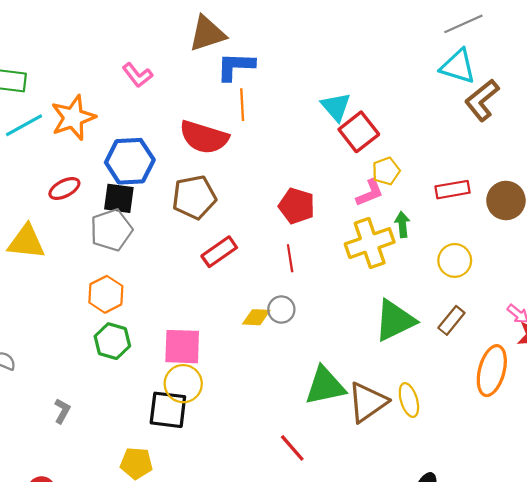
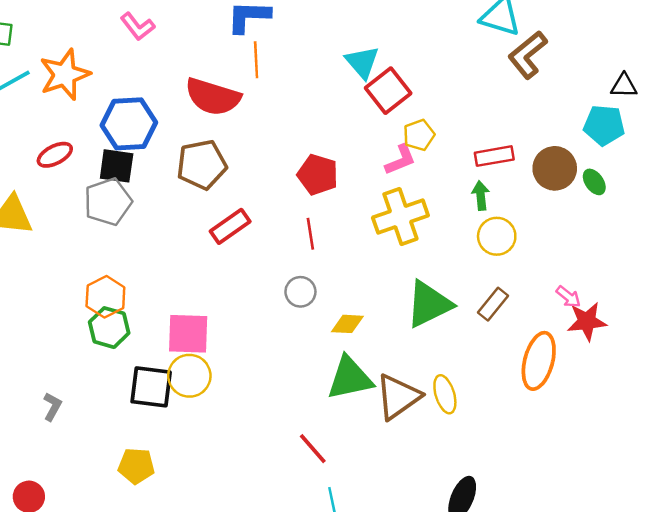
green arrow: (402, 224) -> (481, 196), moved
orange hexagon: (106, 294) -> (105, 297), moved
yellow diamond: (256, 317) -> (347, 324), moved
black square: (168, 410) -> (151, 387), moved

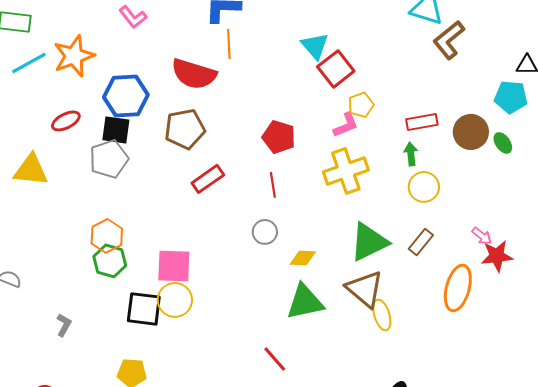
brown triangle: (398, 397) -> (365, 289), moved, turned -45

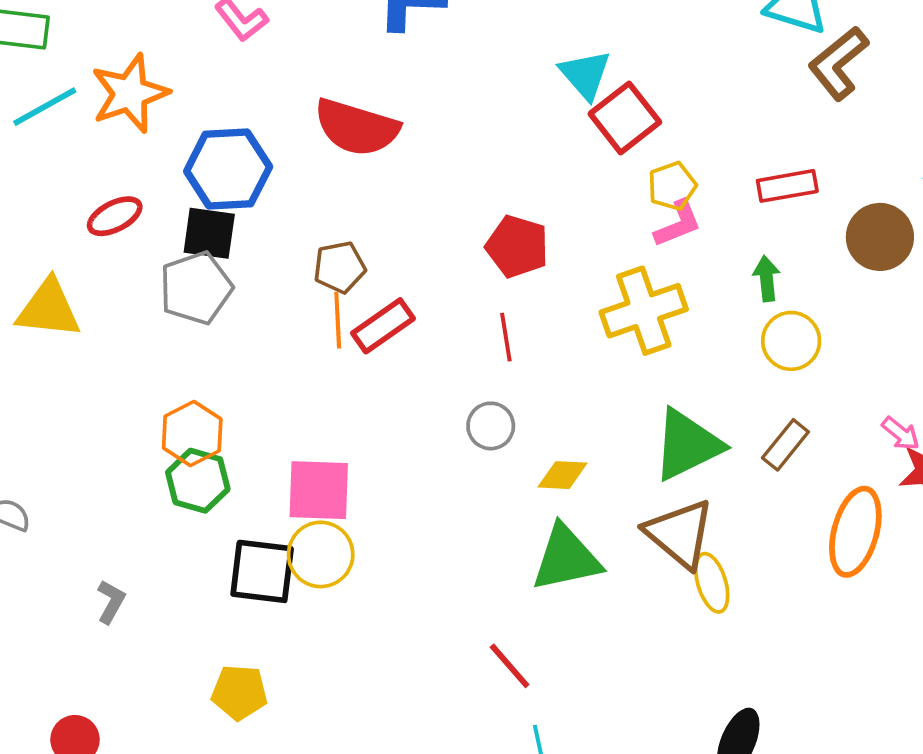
orange line: (229, 44) -> (338, 320), moved
red rectangle: (422, 122) -> (787, 186), moved
pink L-shape: (346, 125) -> (678, 224), moved
brown pentagon: (185, 129) -> (340, 267), moved, size x0.7

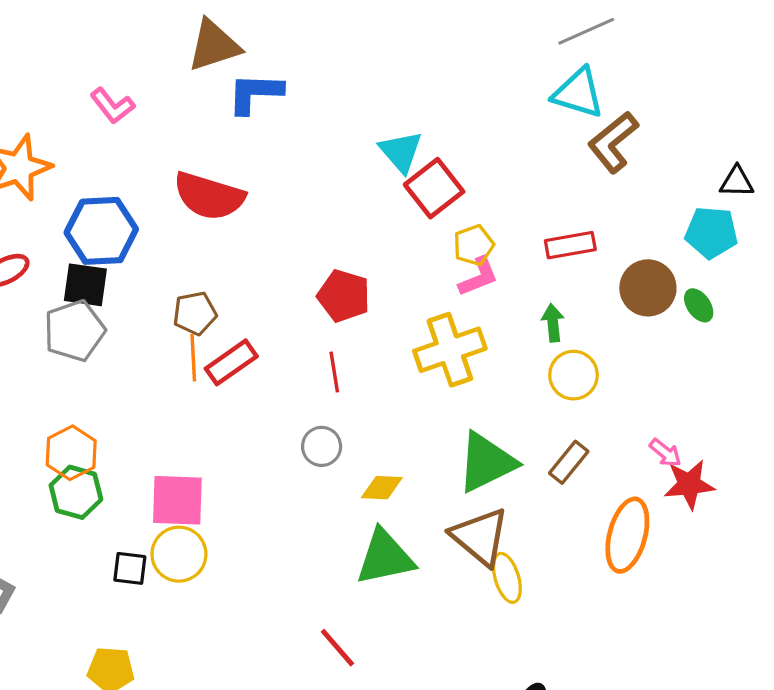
black square: (262, 571) -> (130, 568), size x0.6

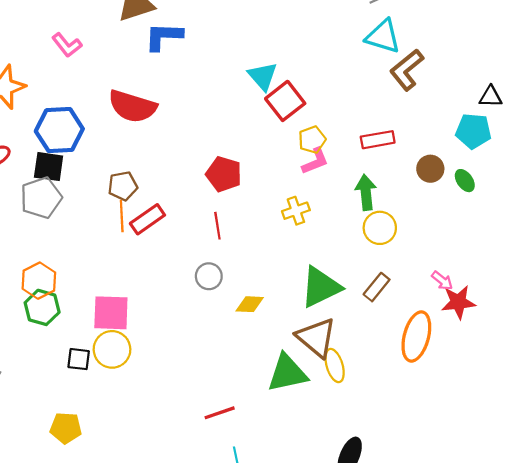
brown circle: (648, 288) -> (430, 169), size x0.7
green arrow: (553, 323) -> (366, 192), size x1.4
yellow cross: (450, 350) -> (296, 211), size x0.6
green triangle: (385, 557) -> (287, 373), moved
red line: (337, 648) -> (220, 413), turned -68

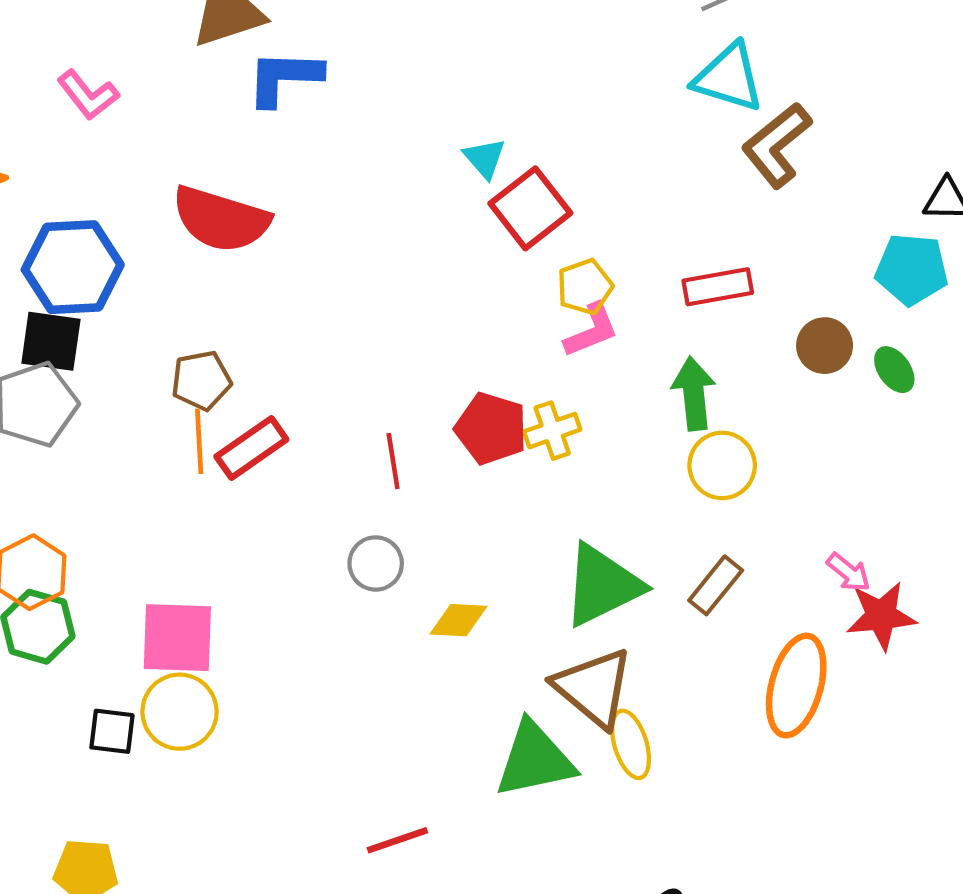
cyan triangle: (263, 76) -> (485, 158), size x0.7
red pentagon: (224, 174) -> (491, 428), moved

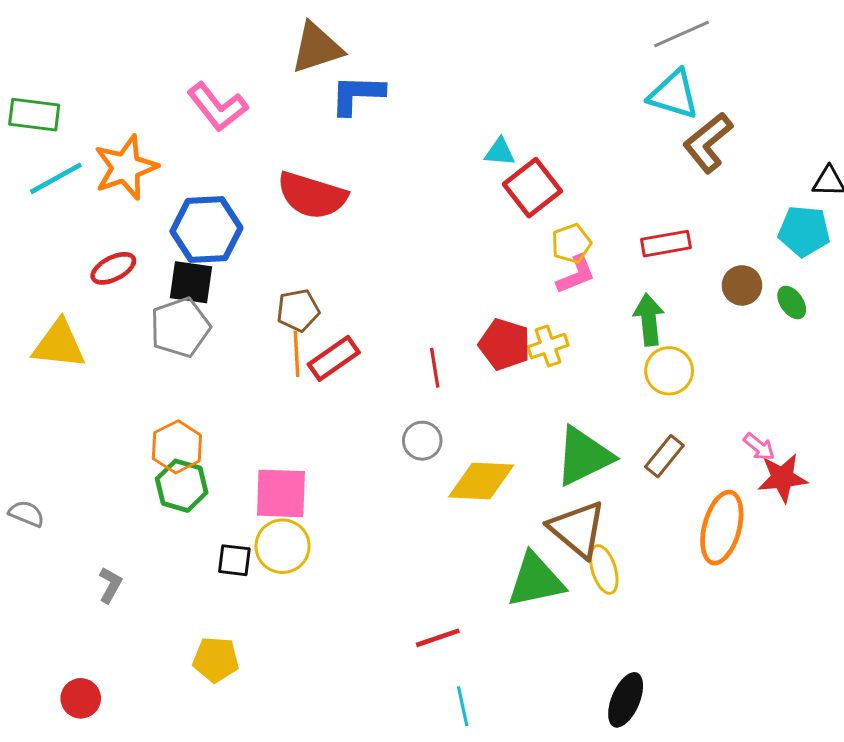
pink L-shape: (88, 95) -> (217, 107), size x1.4
cyan triangle: (485, 158) -> (500, 152), turned -44
yellow diamond: (458, 620) -> (481, 481), size x1.6

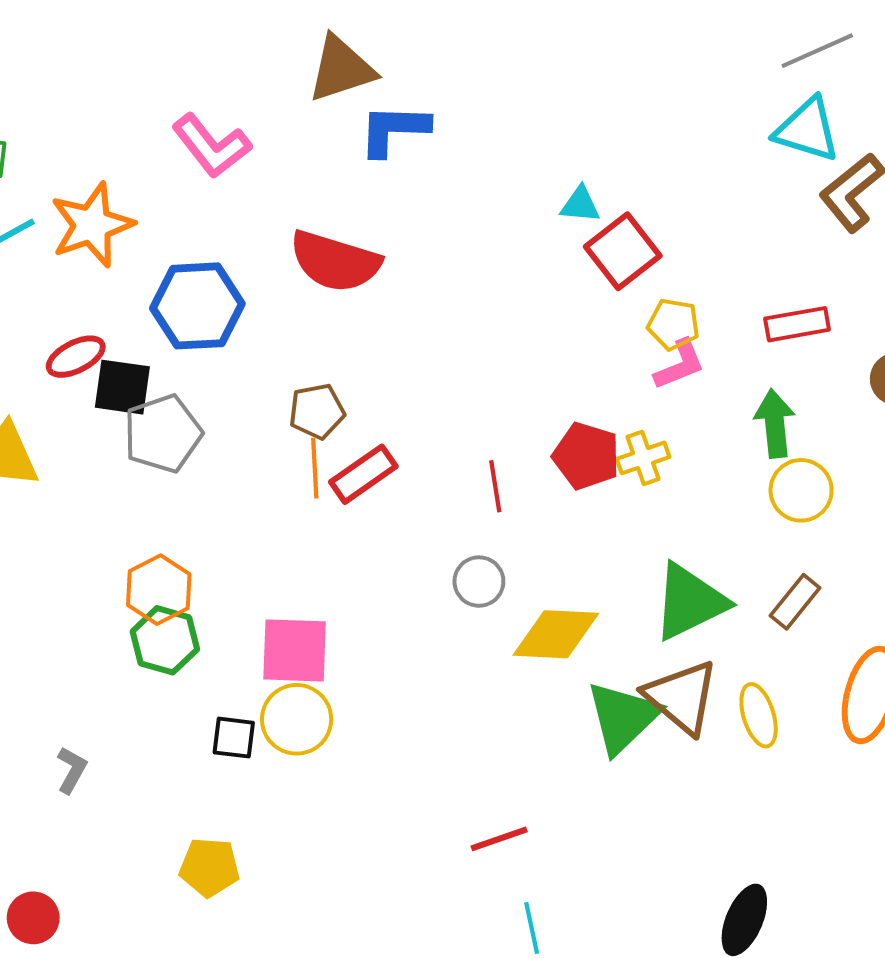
yellow pentagon: (571, 244) -> (673, 324), turned 30
black square: (191, 282) -> (122, 387), moved
yellow ellipse: (604, 569) -> (759, 715), moved
green triangle: (536, 580) -> (623, 717), moved, turned -32

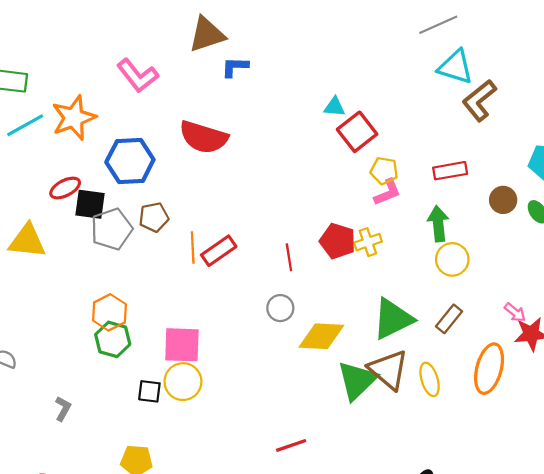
gray line: (817, 51) -> (438, 25), moved
blue L-shape: (394, 130) -> (235, 67), size x0.7
brown pentagon: (317, 411) -> (154, 217), moved

